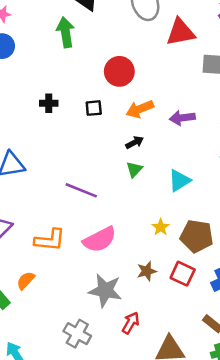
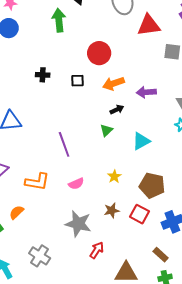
black arrow: (135, 142) -> (117, 110), moved
purple line: (81, 190) -> (64, 144), turned 45
yellow star: (161, 227) -> (114, 177), moved
pink semicircle: (100, 240) -> (76, 184), size x0.6
gray cross: (77, 334) -> (40, 256), moved

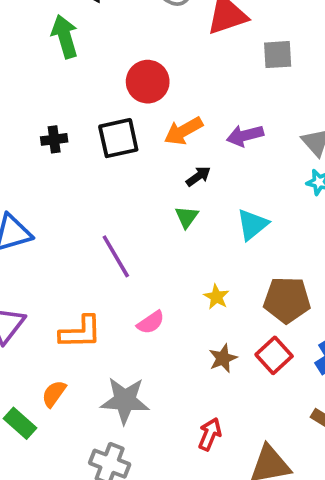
black square: (78, 81) -> (118, 138), size x1.6
red square: (139, 214) -> (274, 355), turned 30
gray star: (78, 224) -> (125, 400), moved

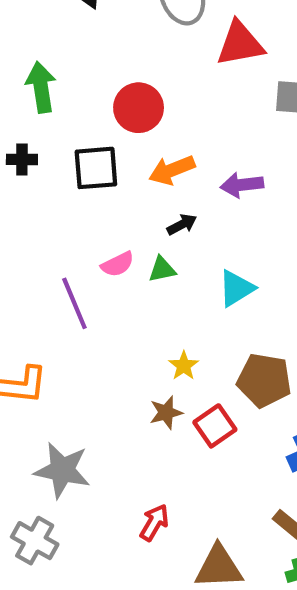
green arrow: (65, 36) -> (41, 87), moved
green triangle: (187, 217) -> (162, 269), turned 35
pink semicircle: (151, 322) -> (118, 264), moved
red square: (274, 355) -> (215, 426), moved
brown star: (223, 358) -> (166, 413), moved

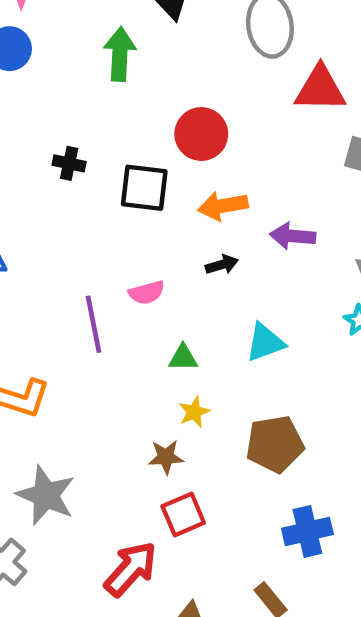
green arrow: (41, 87) -> (120, 54), moved
green triangle: (162, 269) -> (183, 358), moved
brown pentagon: (264, 380) -> (275, 444), turned -30
red square: (215, 426) -> (183, 515), moved
red arrow: (154, 522) -> (131, 569), size x1.5

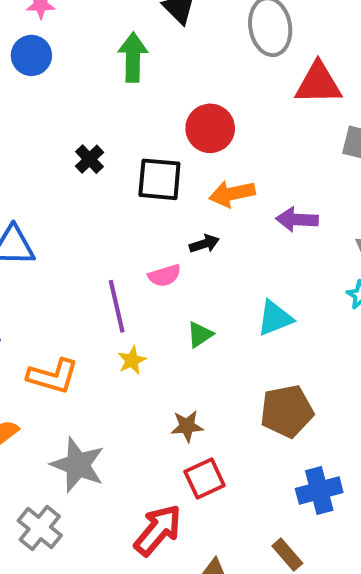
black cross: (69, 163) -> (90, 159), turned 36
black arrow: (222, 265) -> (204, 244), moved
green triangle: (183, 358) -> (200, 335), turned -32
yellow star: (194, 412) -> (132, 360), moved

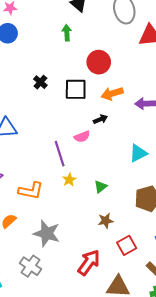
green arrow: (133, 57) -> (67, 33), moved, size x0.7
green triangle: (200, 335) -> (100, 187), moved
brown star: (187, 426) -> (106, 221), moved
red square: (205, 479) -> (127, 245), moved

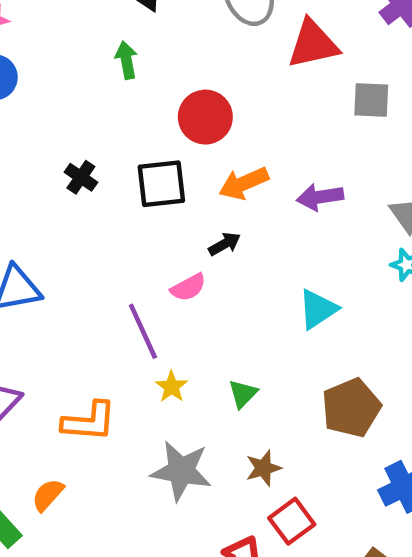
gray star: (47, 233) -> (181, 471), moved
red square: (127, 245) -> (292, 521), moved

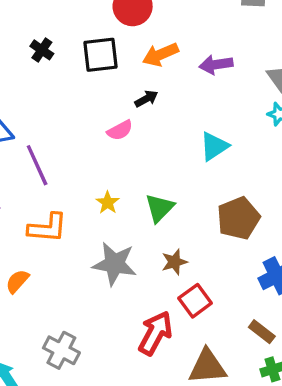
purple line: (143, 331) -> (37, 165), moved
green triangle: (243, 394) -> (160, 208), size x1.4

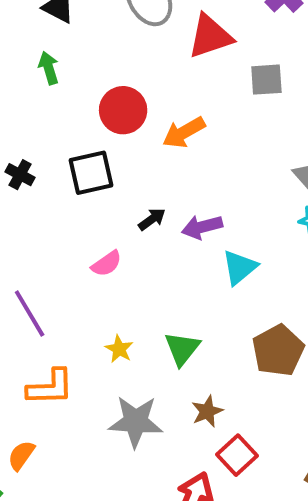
orange arrow: (160, 55) -> (184, 132), moved
purple arrow: (216, 65) -> (202, 227), moved
pink semicircle: (120, 130) -> (107, 264), moved

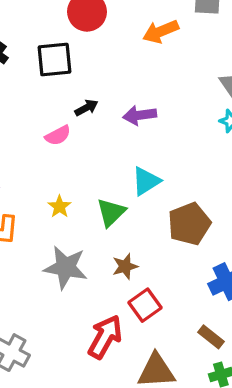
orange arrow: (184, 132) -> (161, 32), moved
black arrow: (152, 219) -> (86, 108), moved
cyan triangle: (240, 267) -> (146, 181), moved

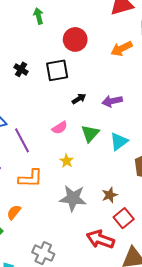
pink semicircle: (58, 135) -> (60, 128), moved
green triangle: (111, 212) -> (90, 133), moved
red arrow: (105, 337) -> (100, 239), turned -96

